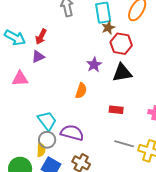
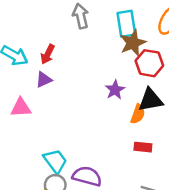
brown star: (108, 28) -> (133, 43), size x1.5
orange semicircle: (81, 91) -> (138, 114), moved

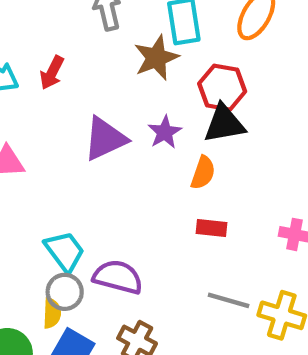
brown star: (133, 43) -> (156, 58), moved
purple triangle: (44, 80) -> (105, 139), moved, size x1.6
black triangle: (151, 100) -> (224, 124), moved

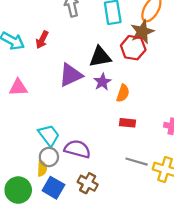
brown star: (156, 58) -> (142, 32), moved
black triangle: (224, 124) -> (100, 57), moved
purple star: (165, 132) -> (102, 82), moved

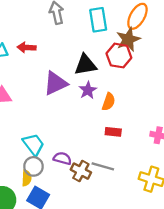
red arrow: (42, 40) -> (27, 47), turned 66
purple semicircle: (77, 149) -> (62, 158), size x0.7
gray line: (137, 162) -> (103, 166), moved
brown cross: (88, 183) -> (81, 171), moved

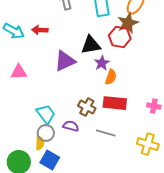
purple star: (88, 90) -> (102, 63), moved
red rectangle: (113, 132) -> (115, 103), size x1.6
brown cross: (81, 171) -> (87, 107), moved

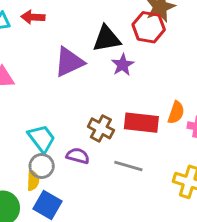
orange semicircle: (111, 77) -> (176, 113), moved

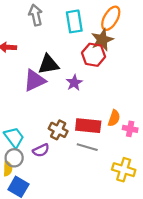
black triangle: (107, 39) -> (48, 64), moved
purple semicircle: (78, 156) -> (41, 150), turned 140
gray line: (128, 166) -> (87, 147), moved

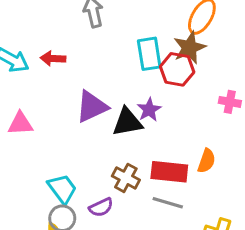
cyan rectangle: (74, 21) -> (149, 54), moved
black triangle: (48, 64) -> (127, 122), moved
pink cross: (130, 129) -> (230, 102), moved

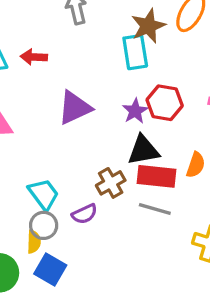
brown star: (189, 48) -> (148, 26), moved
red hexagon: (177, 69) -> (165, 103), moved
black triangle: (127, 122) -> (143, 150), moved
brown cross: (126, 178) -> (111, 183), turned 32

